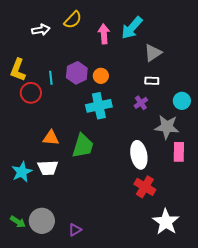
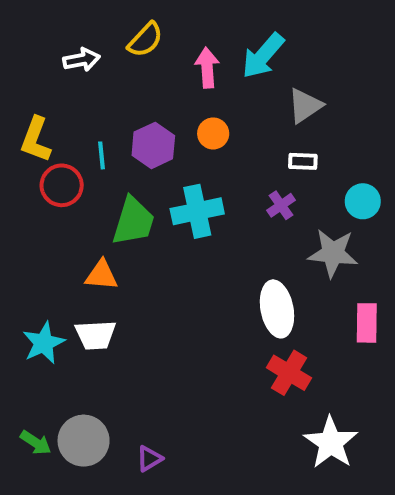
orange circle: (101, 76) -> (213, 133), moved
green trapezoid: (83, 146) -> (133, 221), moved
pink rectangle: (179, 152) -> (367, 323), moved

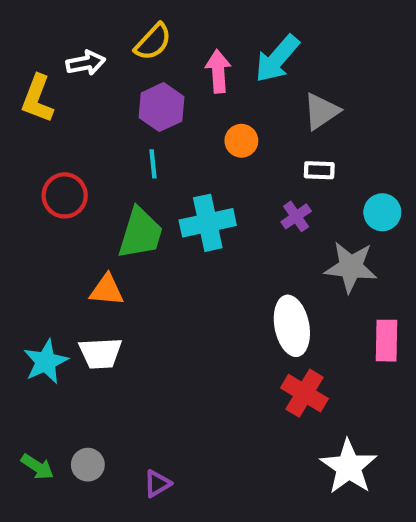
orange circle: (213, 133) -> (241, 141), moved
yellow L-shape: (36, 139) -> (37, 99), moved
purple hexagon: (153, 145) -> (161, 107), moved
cyan line: (101, 155) -> (153, 164), moved
gray circle: (84, 441) -> (88, 465), size x0.6

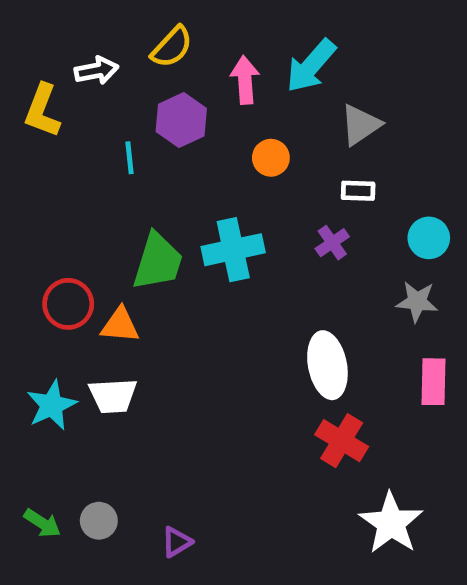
cyan line: (153, 164) -> (129, 158), moved
red circle: (65, 195) -> (68, 304), moved
gray star: (351, 267) -> (417, 302), moved, size x0.7

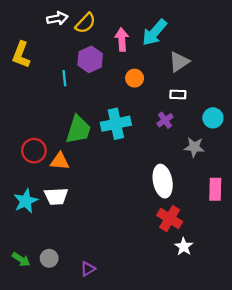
white arrow: (96, 71) -> (57, 18), moved
gray star: (417, 302) -> (194, 147), moved
white star: (391, 523) -> (184, 247), moved, size x0.6

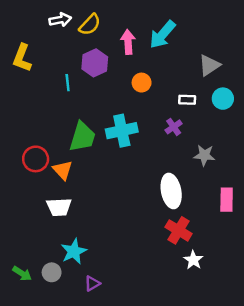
gray triangle: (179, 62) -> (209, 65), moved
cyan circle: (213, 118) -> (223, 99), moved
orange triangle: (60, 161) -> (63, 170), turned 42
cyan star: (26, 201) -> (74, 251), moved

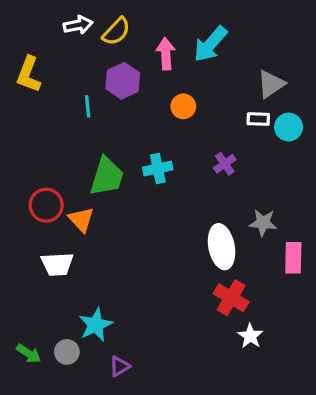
white rectangle: (187, 100) -> (258, 119), moved
cyan cross: (122, 131) -> (158, 169), size x0.7
gray star: (204, 155) -> (263, 223), moved
white trapezoid: (59, 207) -> (57, 264), moved

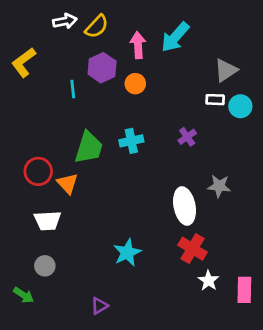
yellow L-shape: (29, 74) -> (24, 62), turned 32
orange circle: (183, 106) -> (135, 84), moved
pink rectangle: (293, 258) -> (244, 290), moved
cyan star: (96, 325) -> (127, 253), moved
gray circle: (67, 352) -> (45, 266), moved

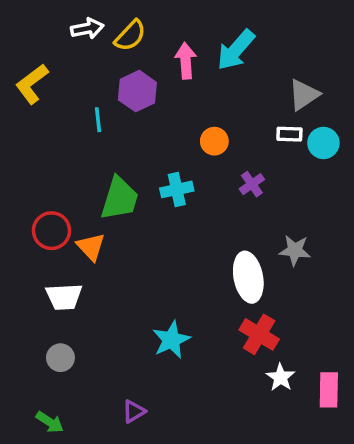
orange circle: (135, 84) -> (214, 141), moved
green arrow: (24, 295) -> (50, 422), moved

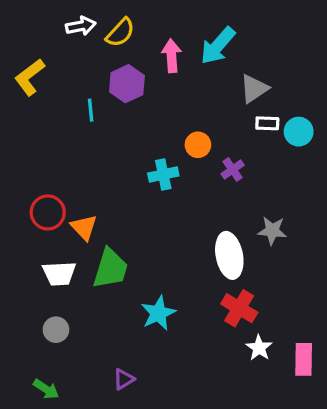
gray triangle: (304, 95) -> (254, 89), moved
orange circle: (214, 141) -> (198, 145), moved
green trapezoid: (119, 198) -> (110, 269), moved

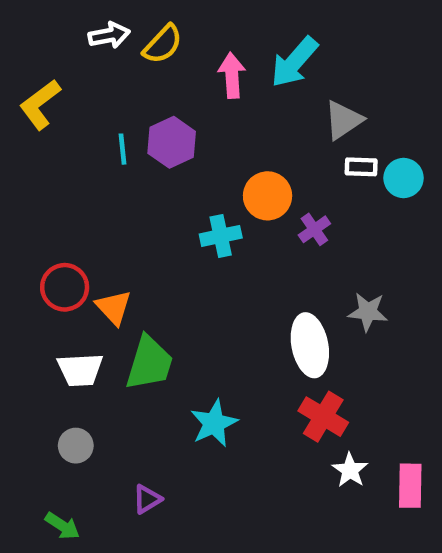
purple hexagon: (127, 84) -> (172, 142), moved
orange circle: (198, 145) -> (268, 196), size x1.4
purple triangle: (124, 379) -> (147, 499), moved

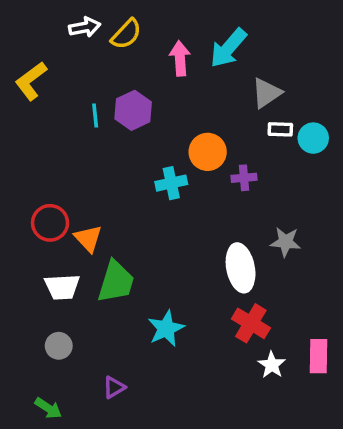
purple cross: (314, 229) -> (244, 178), turned 30
pink rectangle: (410, 486) -> (318, 356), moved

